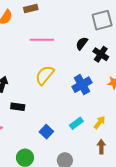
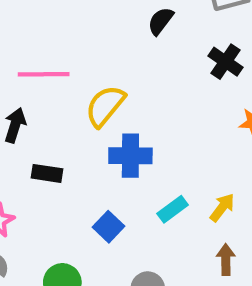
pink line: (42, 40) -> (44, 74), moved
black semicircle: (82, 43) -> (161, 21), moved
blue cross: (82, 85) -> (130, 156), moved, turned 30

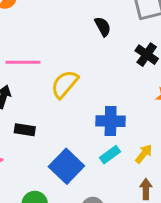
black semicircle: (161, 21) -> (103, 27), turned 114
blue cross: (130, 156) -> (111, 121), moved
blue square: (109, 227) -> (66, 166), size x1.6

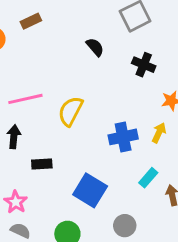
yellow arrow: (144, 154) -> (159, 133), moved
cyan rectangle: (110, 155) -> (148, 178), moved

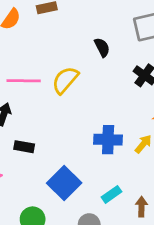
yellow semicircle: (71, 111) -> (65, 80), moved
cyan rectangle: (148, 178) -> (111, 194), moved

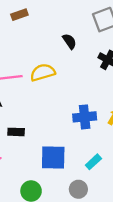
yellow semicircle: (65, 80) -> (43, 72), turned 40
blue square: (64, 183) -> (53, 158), turned -36

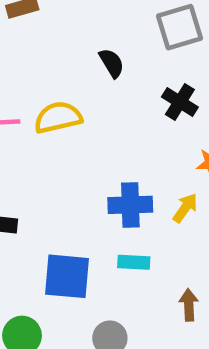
cyan rectangle: (93, 162) -> (134, 262), moved, turned 42

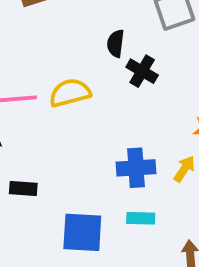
black semicircle: (112, 63) -> (116, 43), turned -140
black cross: (180, 102) -> (142, 71), moved

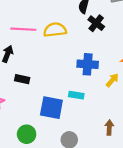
blue cross: (136, 168) -> (88, 64), moved
cyan rectangle: (141, 218) -> (76, 95), moved

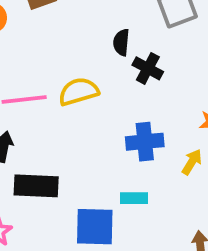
black rectangle: (22, 79) -> (36, 186), size x1.6

